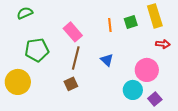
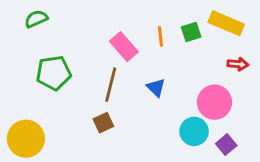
yellow rectangle: (155, 16) -> (226, 23), turned -50
pink rectangle: (73, 32) -> (124, 47), moved
yellow circle: (18, 82) -> (26, 139), moved

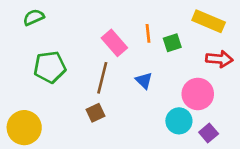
green square: (191, 32) -> (172, 43), moved
red arrow: (238, 64) -> (219, 59), size x1.4

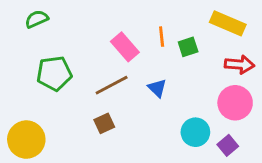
brown line: (102, 78) -> (112, 85), turned 48
pink circle: (198, 94) -> (235, 103), moved

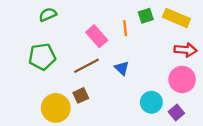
green semicircle: (37, 19) -> (48, 15), moved
green square: (188, 47) -> (146, 16), moved
yellow circle: (26, 140) -> (56, 108), moved

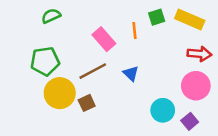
yellow circle: (56, 108) -> (60, 93), moved

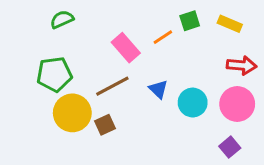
yellow rectangle: (190, 20) -> (230, 24), size x0.7
orange line: (135, 31) -> (163, 37), turned 63
cyan circle: (163, 110) -> (193, 103), moved

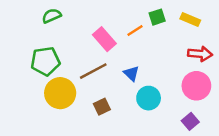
cyan circle: (193, 103) -> (149, 98), moved
brown square: (105, 125) -> (102, 107), moved

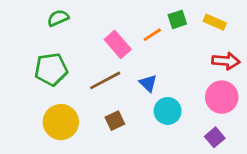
yellow circle: (60, 93) -> (61, 122), moved

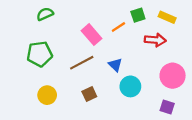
red arrow: (226, 61) -> (155, 40), moved
yellow circle: (61, 122) -> (47, 95), size x0.7
purple square: (215, 137) -> (167, 107), turned -32

